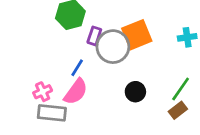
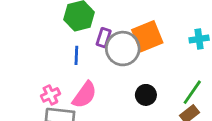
blue line: (77, 68) -> (76, 55), moved, turned -30

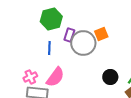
orange square: (147, 36) -> (101, 34), size x0.6
black circle: (146, 95) -> (110, 77), moved

